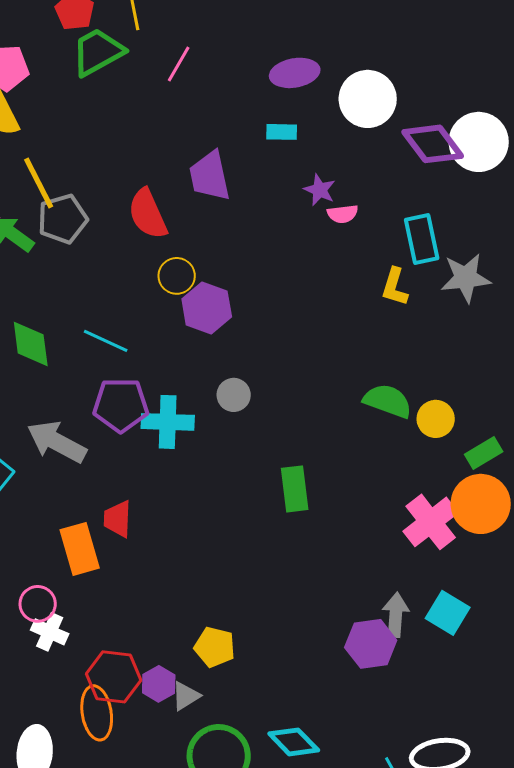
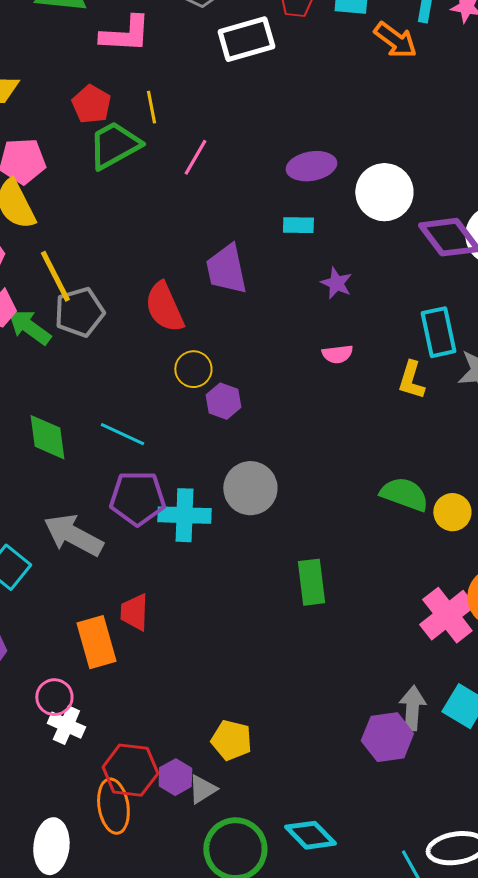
pink semicircle: (343, 214) -> (337, 354), moved
purple hexagon: (207, 308) -> (223, 401), size x0.7
gray circle: (234, 395) -> (250, 488), size x1.6

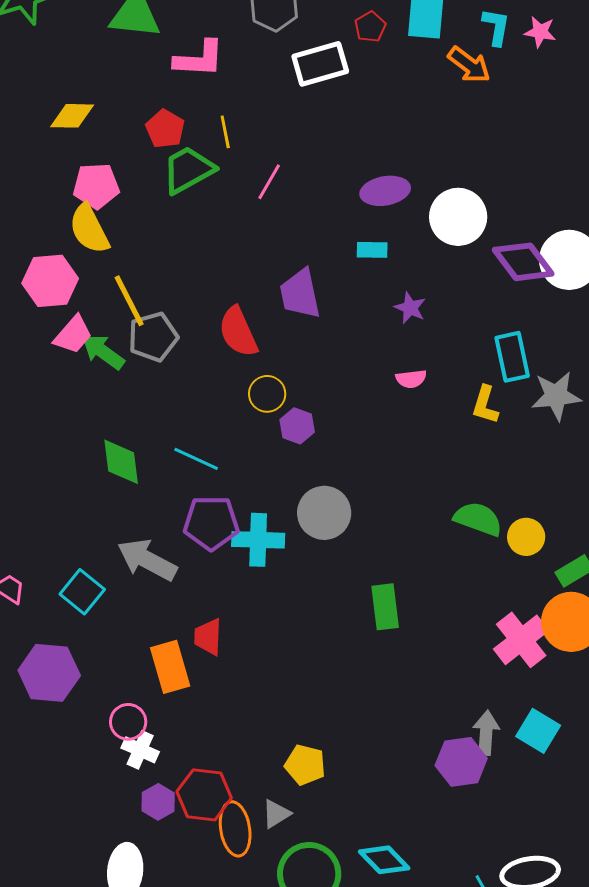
purple hexagon: (175, 777) -> (158, 802), moved
orange ellipse: (113, 806) -> (235, 829), moved

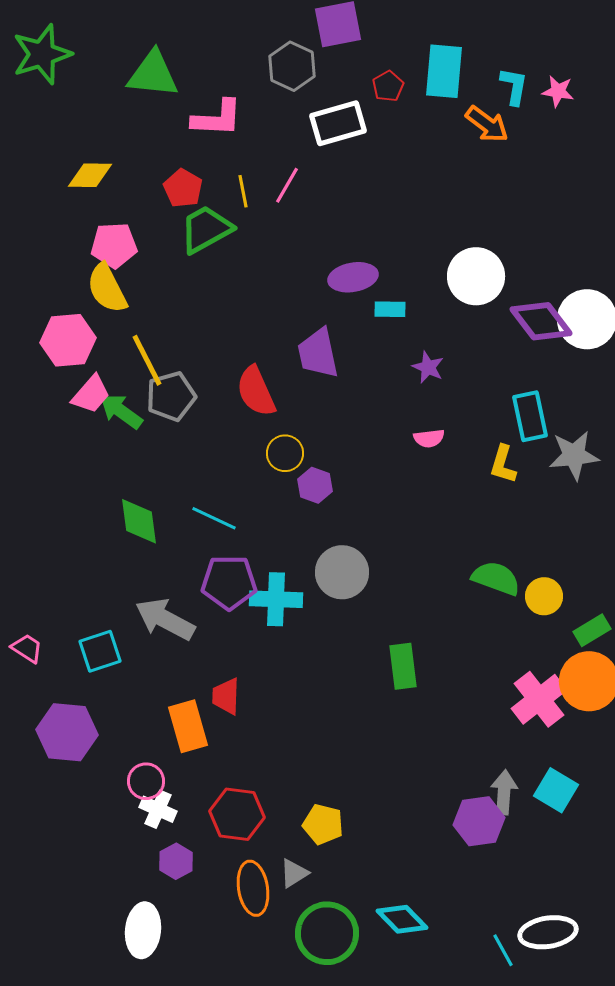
pink line: (269, 182) -> (287, 185), moved
purple ellipse: (385, 191) -> (353, 277), moved
cyan square: (82, 592) -> (100, 651), turned 33
red hexagon: (204, 795) -> (237, 814), moved

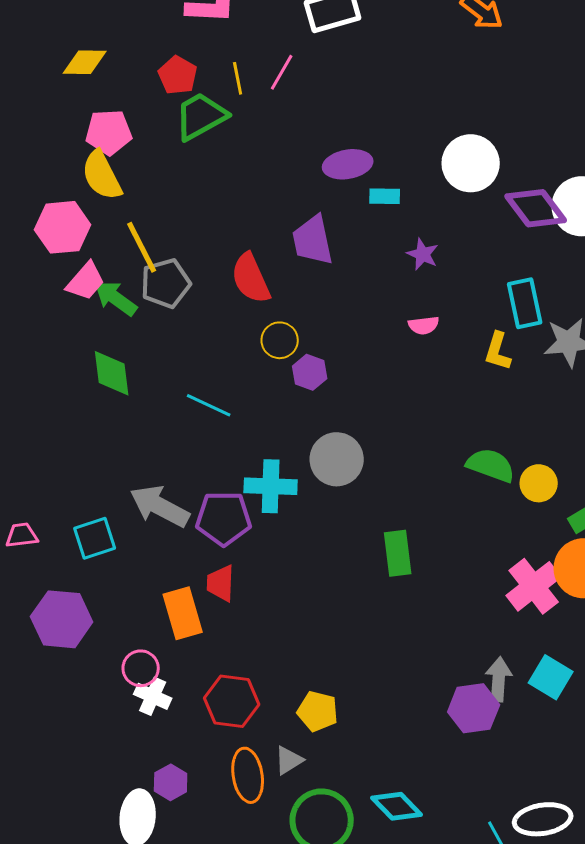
green diamond: (139, 521) -> (112, 373), moved
purple pentagon: (229, 582) -> (224, 518), moved
pink trapezoid: (27, 648) -> (22, 535), turned -40
purple hexagon: (176, 861) -> (171, 782), moved

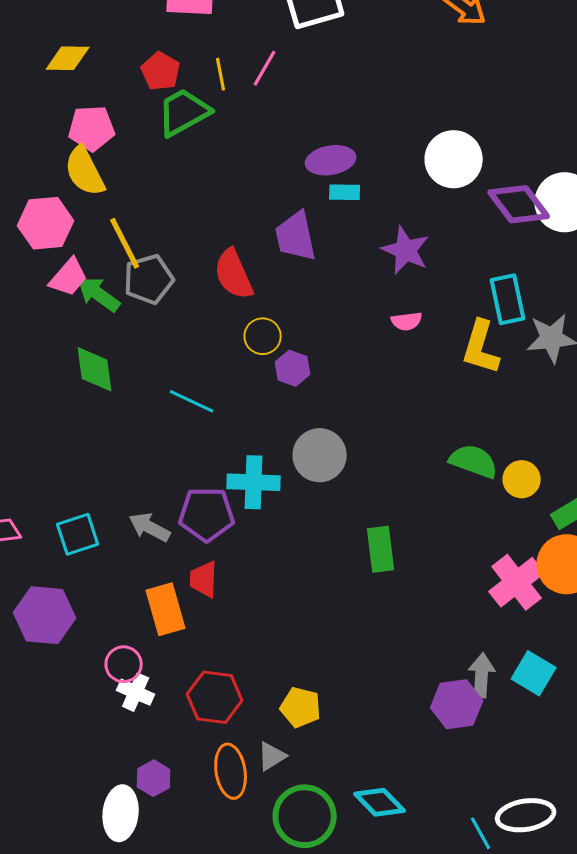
cyan rectangle: (385, 196) -> (345, 192), moved
purple star: (423, 254) -> (406, 250), size x1.5
yellow L-shape: (498, 351) -> (481, 347), size x1.4
gray arrow: (160, 506) -> (150, 527), moved, size x0.7

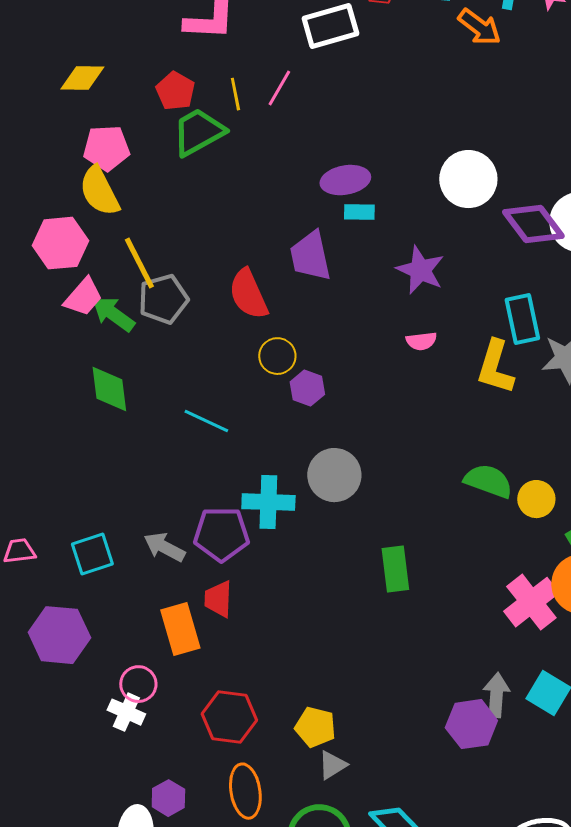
white cross: (136, 692) -> (126, 712), moved
gray triangle: (272, 756) -> (332, 765), moved

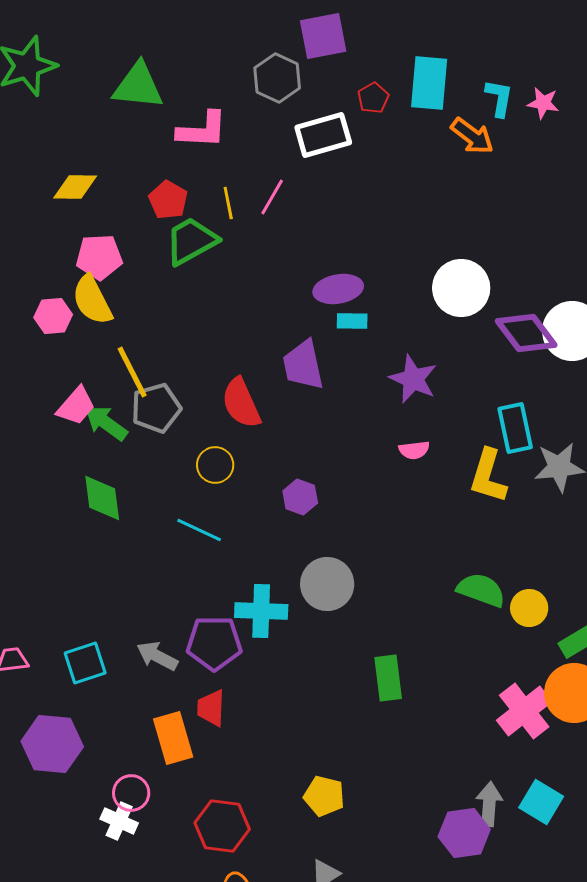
pink hexagon: (60, 243) -> (53, 316), moved, size x0.7
yellow circle: (277, 356) -> (215, 465), moved
yellow pentagon: (315, 727) -> (324, 796), moved

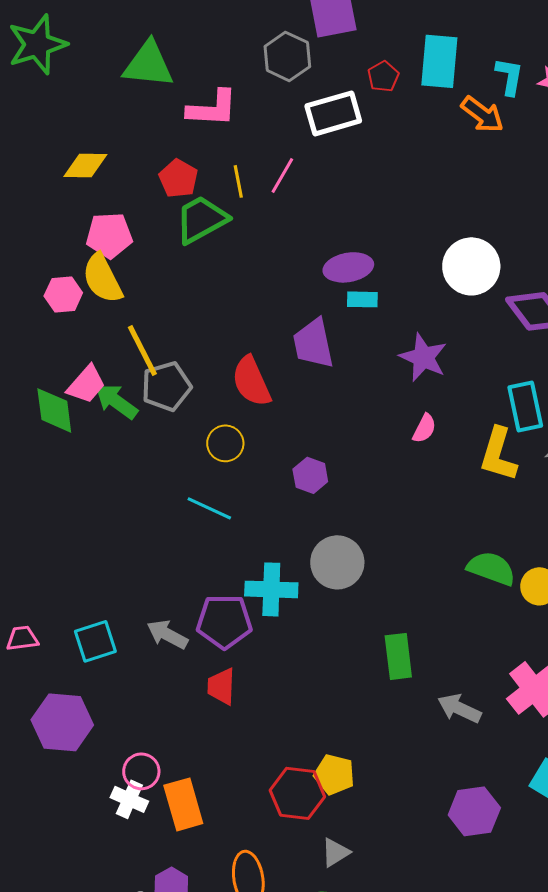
pink semicircle: (414, 450) -> (424, 428), turned -56
green diamond: (102, 498) -> (54, 410), moved
orange rectangle: (173, 738) -> (183, 804), moved
gray arrow: (489, 804) -> (459, 708), moved, turned -69
red hexagon: (222, 826) -> (297, 793), moved

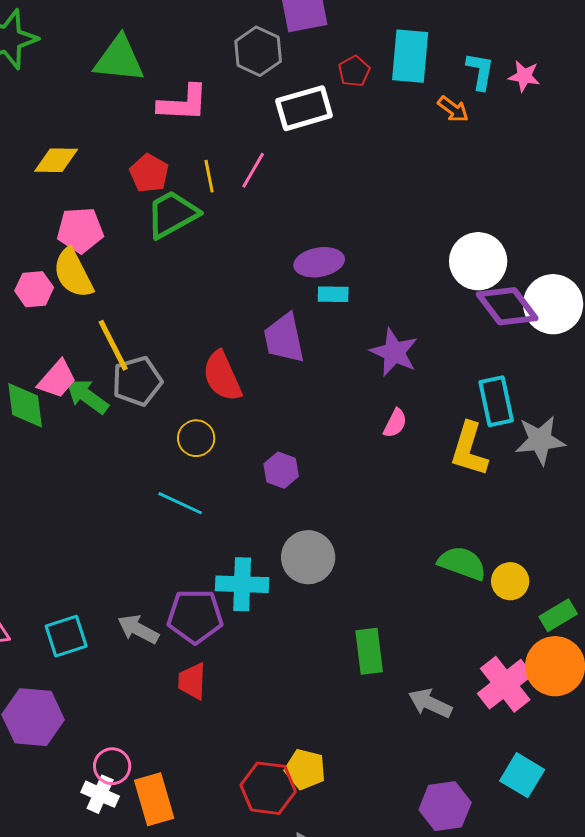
orange arrow: (482, 114) -> (453, 109), size x0.7
white circle: (471, 266) -> (478, 261), moved

